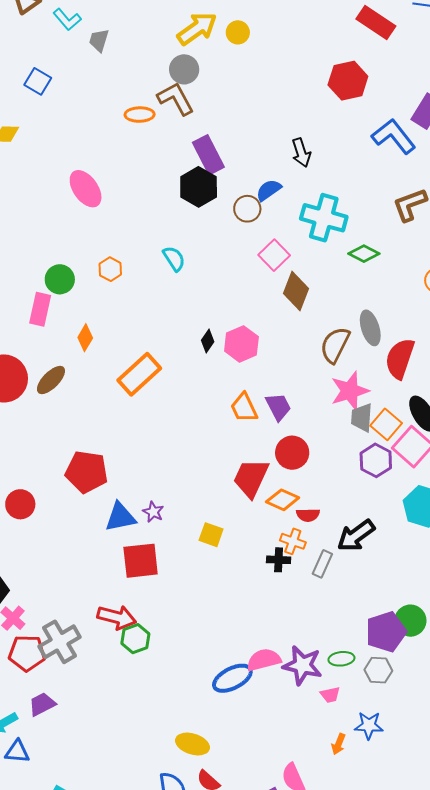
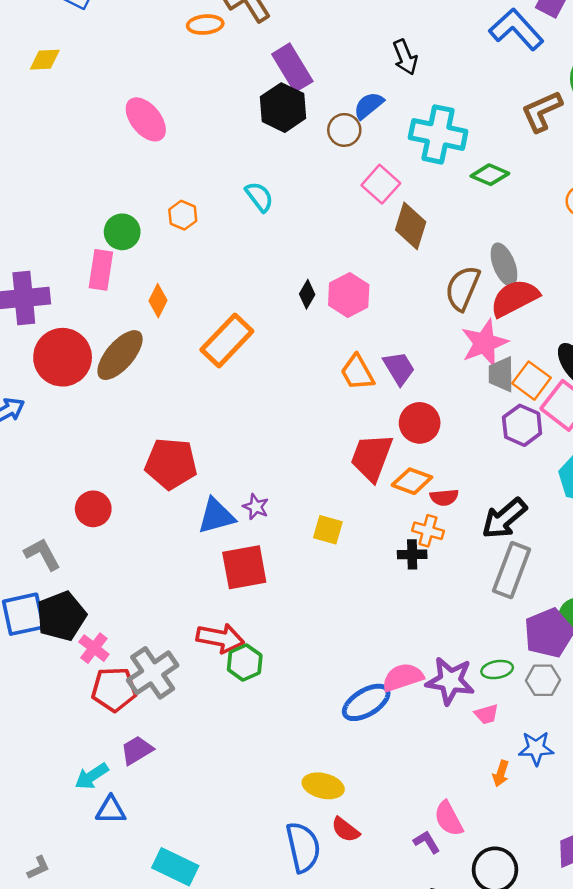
red semicircle: (400, 359) -> (515, 298), moved, turned 48
brown ellipse: (51, 380) -> (120, 355), size x1.4
gray rectangle: (322, 564) -> (512, 570), moved, size x1.6

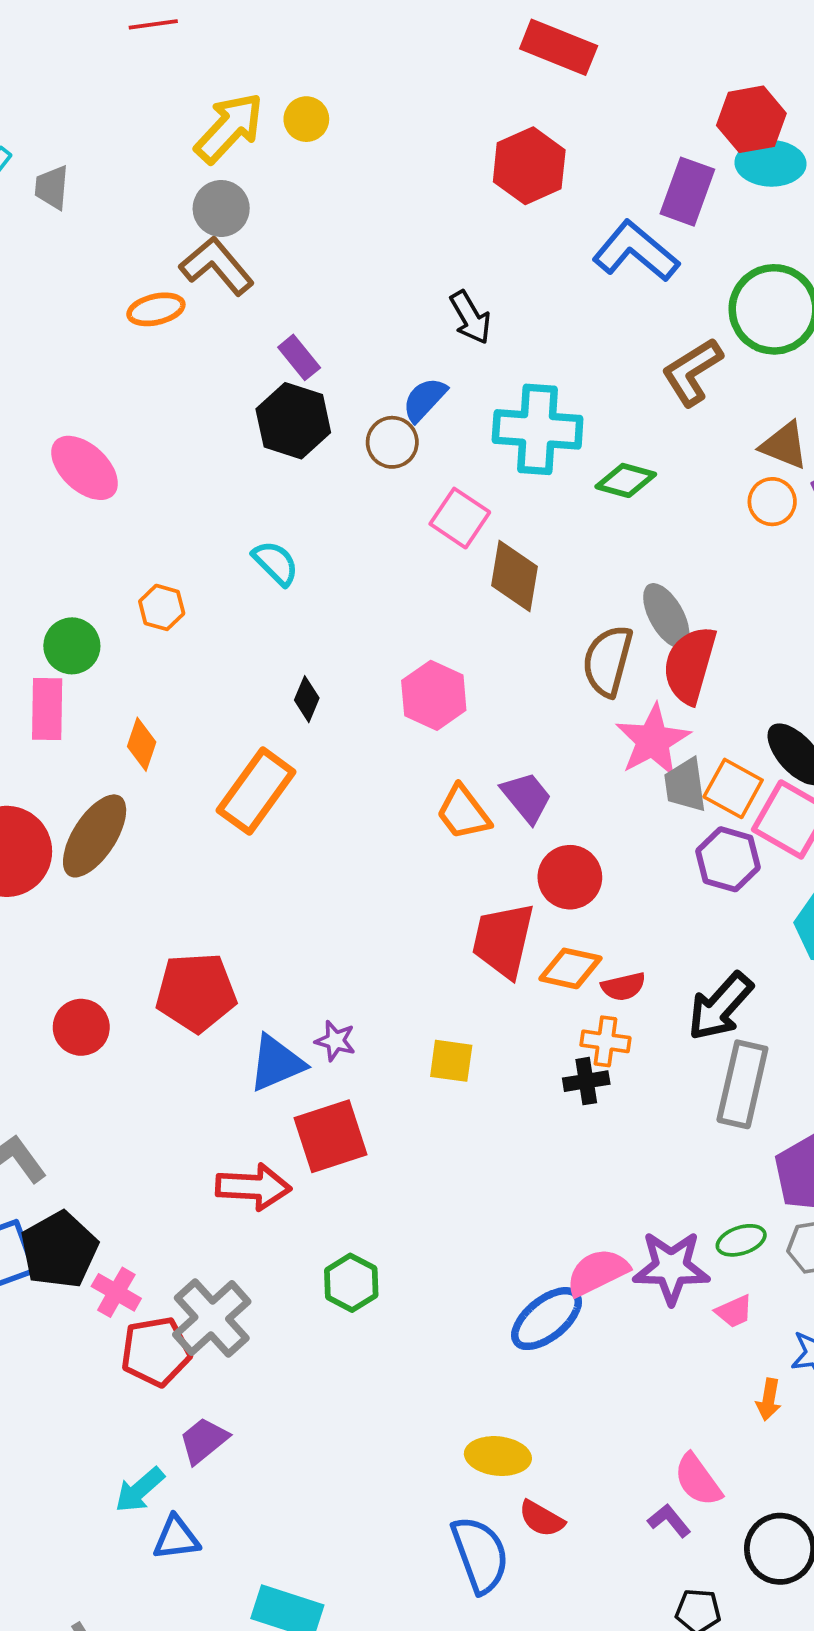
purple rectangle: (292, 68) -> (299, 357), size x0.6
black diamond: (307, 294) -> (307, 699), moved
red semicircle: (515, 298) -> (690, 665), turned -39
red circle: (93, 509) -> (81, 1027), moved
red arrow: (220, 638) -> (253, 1187), moved

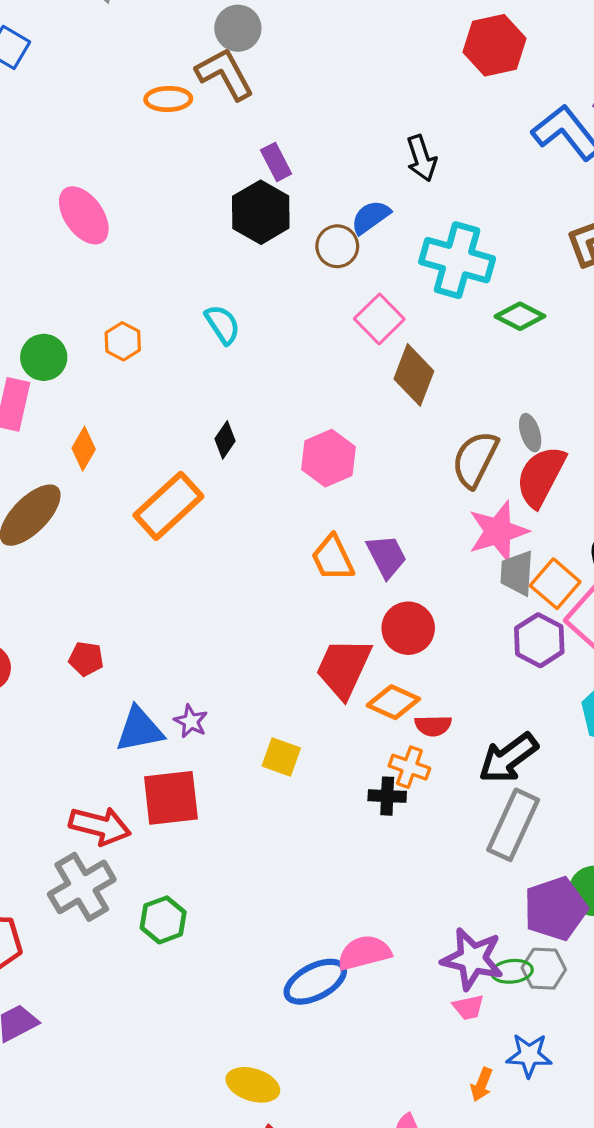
gray ellipse: (666, 616) -> (530, 433), size x0.7
red pentagon: (196, 992) -> (86, 659), size x0.5
green ellipse: (741, 1240) -> (512, 971), moved
purple star: (671, 1267) -> (472, 959), moved
gray cross: (212, 1318) -> (82, 887), moved

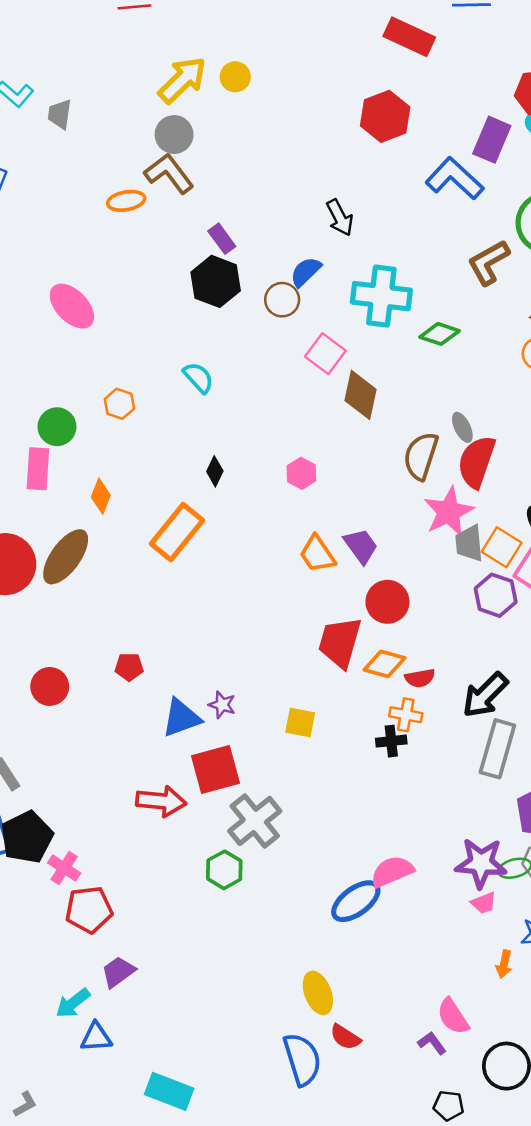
pink hexagon: (329, 458) -> (301, 473), size x0.7
gray cross: (82, 887) -> (255, 821), moved
yellow ellipse: (253, 1085) -> (318, 993), turned 60

